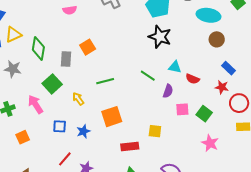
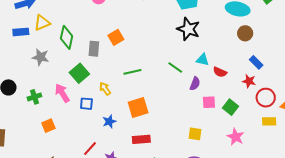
blue square: (60, 126) -> (86, 104), moved
yellow square: (155, 131) -> (195, 134), moved
red rectangle: (130, 147) -> (141, 139), moved

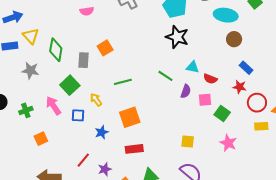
yellow triangle: (42, 23) -> (31, 36), turned -48
pink square: (209, 102) -> (205, 100), moved

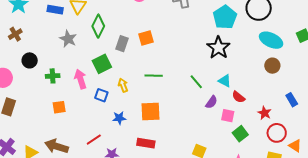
blue rectangle: (246, 68) -> (292, 100), moved

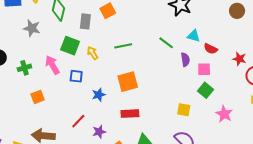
green square: (102, 64) -> (70, 46), turned -30
yellow arrow: (123, 85) -> (93, 53), moved
purple semicircle: (211, 102) -> (185, 60), turned -32
green square: (240, 134) -> (205, 90), moved

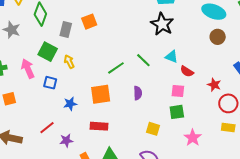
green line: (123, 46) -> (116, 68), moved, turned -30
purple semicircle: (185, 60) -> (138, 93), moved
green square: (205, 90) -> (177, 112), turned 35

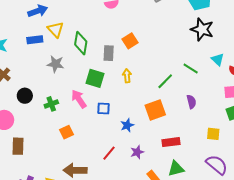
cyan triangle: (172, 57) -> (218, 59), turned 32
yellow arrow: (69, 62) -> (127, 76), moved, turned 32
red rectangle: (99, 126) -> (171, 142), moved
purple star: (66, 141) -> (137, 152), moved

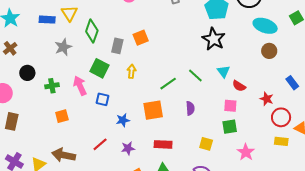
gray star: (56, 64) -> (63, 47), turned 30

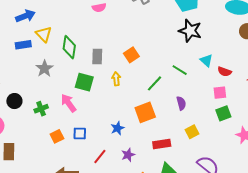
orange square: (141, 38) -> (131, 55), moved
blue square: (103, 99) -> (80, 134), moved
yellow square: (206, 144) -> (192, 132), moved, turned -32

